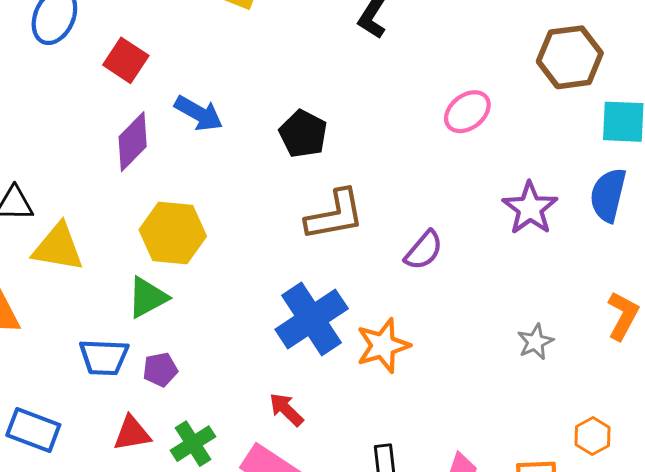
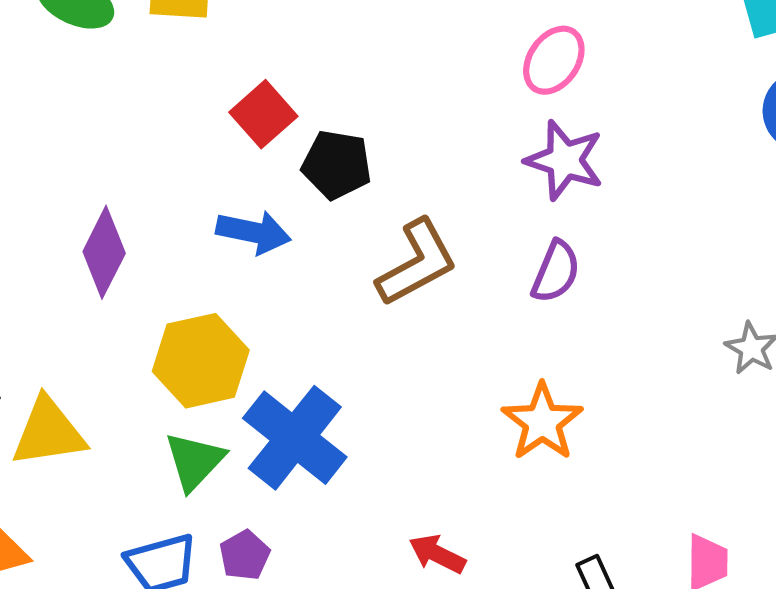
red square: (126, 60) -> (263, 114), moved, turned 33
blue arrow: (199, 113) -> (254, 232), moved
purple star: (530, 208) -> (565, 160), moved
blue cross: (312, 319) -> (295, 438), moved

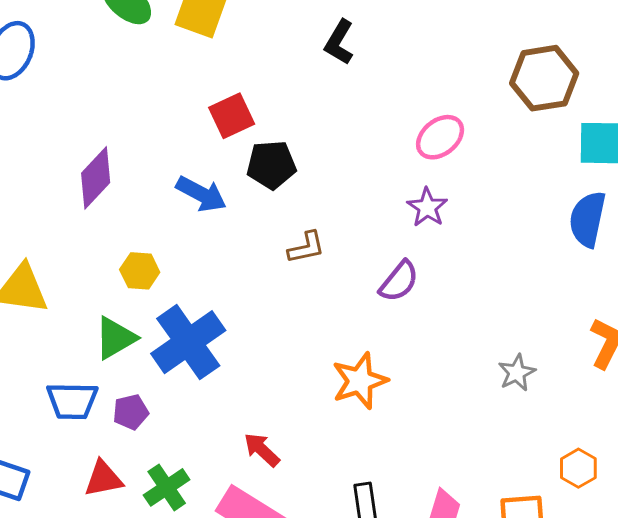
purple star: (565, 160) -> (427, 207), size x0.7
black pentagon: (337, 165) -> (271, 165), turned -30
brown L-shape: (417, 263) -> (306, 248), size x0.6
yellow hexagon: (201, 361) -> (140, 271), size x0.6

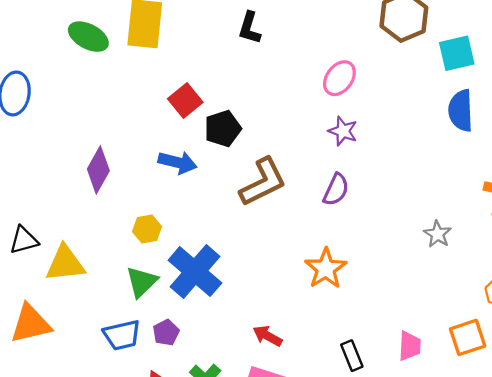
brown L-shape: (306, 248) -> (263, 182), size x1.8

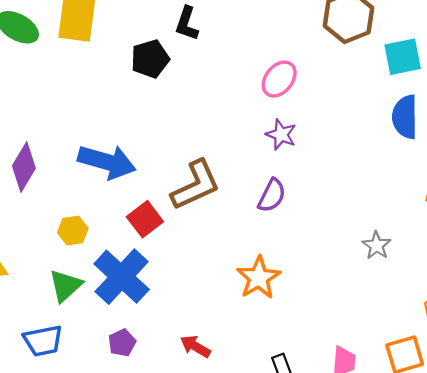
red square: (185, 100) -> (145, 219), moved
black pentagon: (223, 129) -> (150, 59), moved
blue arrow: (178, 162) -> (107, 162), size x1.4
purple pentagon: (166, 332) -> (122, 343), moved

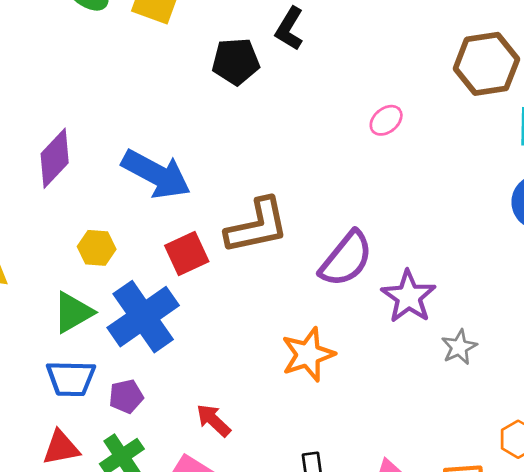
pink ellipse: (279, 79) -> (386, 120), size x0.7
purple star: (281, 135) -> (409, 297), moved, size x1.4
purple semicircle: (272, 196) -> (346, 259), size x1.4
blue trapezoid: (43, 341) -> (71, 378), moved

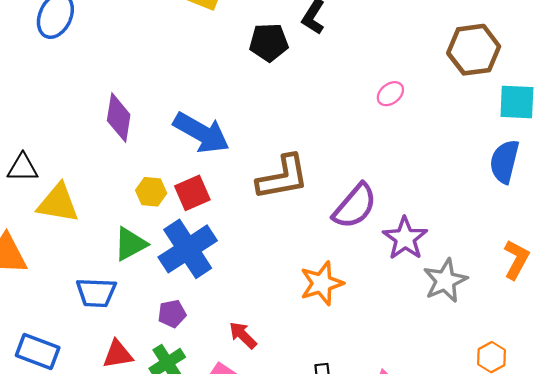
purple diamond: (55, 158) -> (119, 118), turned -36
red square: (187, 254) -> (192, 193), moved
gray star: (459, 347) -> (445, 281), size x1.5
blue trapezoid: (71, 378) -> (96, 293), moved

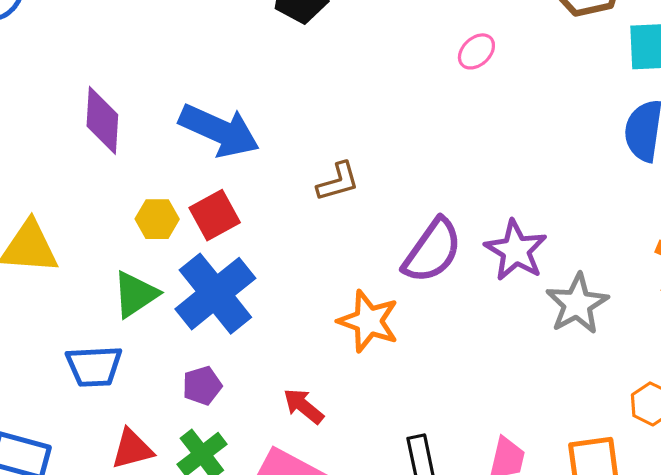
brown L-shape: (283, 177) -> (338, 182), size x0.6
purple semicircle: (355, 206) -> (432, 251), moved
orange star: (322, 283) -> (368, 321), moved, turned -30

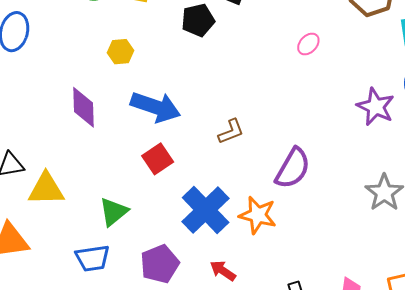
yellow hexagon: (157, 219) -> (121, 52), moved
purple star: (516, 250) -> (376, 107), moved
blue cross: (215, 294) -> (206, 210), moved
purple pentagon: (202, 386) -> (160, 264), size x1.6

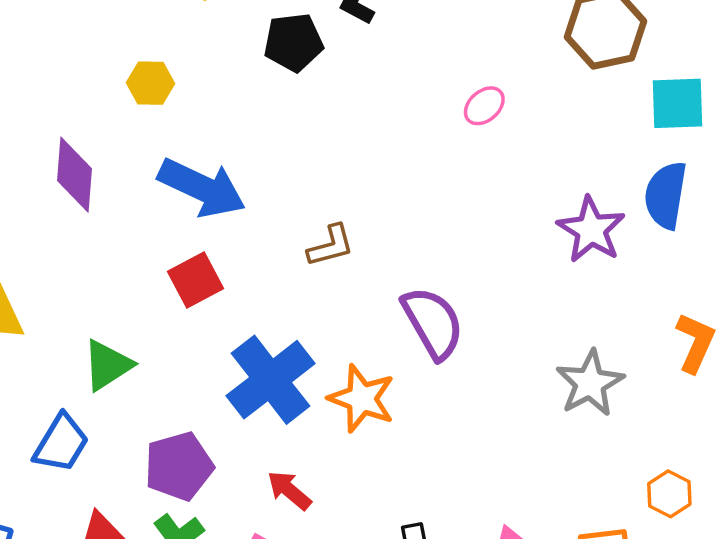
purple semicircle: (293, 168) -> (433, 323), turned -66
blue trapezoid: (92, 258) -> (61, 443), turned -57

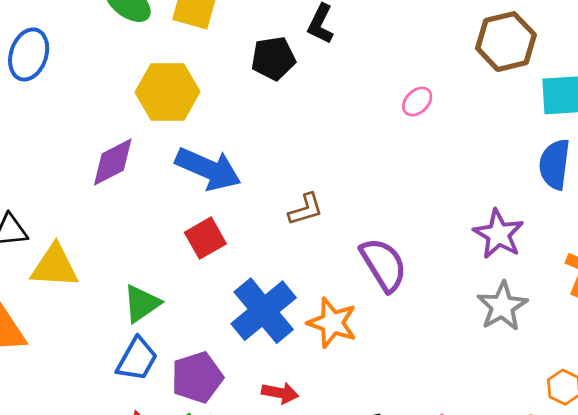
yellow hexagon: (150, 83) -> (167, 92), size x1.8
purple diamond: (74, 175) -> (113, 162), turned 60
purple star: (591, 230) -> (499, 234), moved
blue trapezoid: (61, 443) -> (137, 359), moved
red arrow: (289, 490) -> (280, 393), turned 152

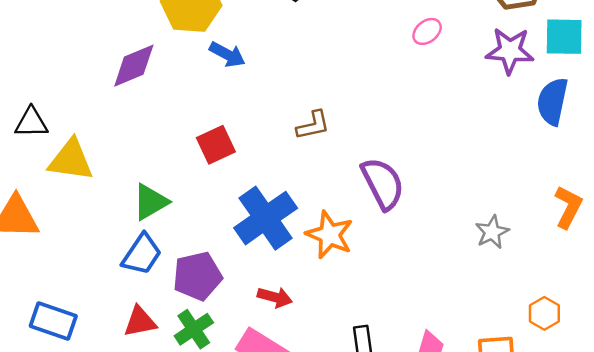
blue arrow: (208, 169) -> (227, 54), moved, size x0.6
purple star: (499, 234) -> (510, 51), moved, turned -30
gray star: (502, 306) -> (492, 232), size x0.7

